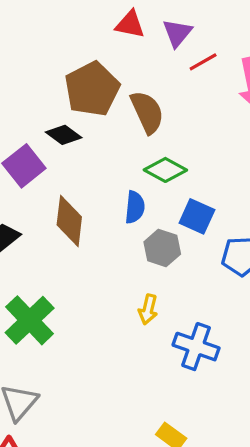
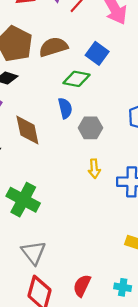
brown semicircle: (147, 112) -> (53, 47), turned -64
blue square: (197, 216) -> (97, 53), moved, turned 30

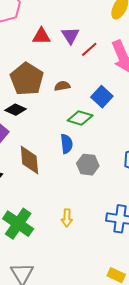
brown semicircle: (53, 47) -> (62, 86), size x0.6
yellow arrow: (94, 169) -> (67, 218), moved

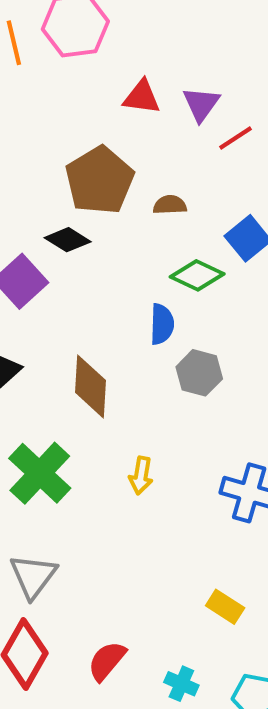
brown diamond: (29, 160) -> (90, 386), moved

